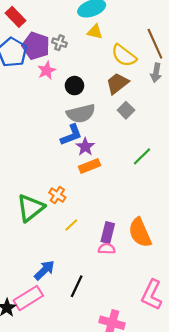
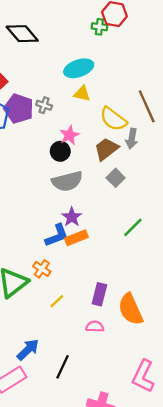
pink star: (47, 71) -> (69, 135), moved
gray arrow: (156, 73) -> (132, 139), moved
blue L-shape: (71, 135) -> (57, 235), moved
purple rectangle: (108, 233) -> (99, 294), moved

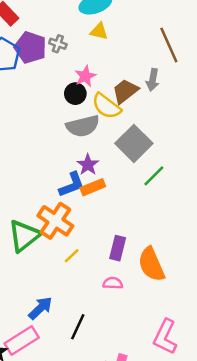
yellow semicircle: (113, 119) -> (106, 106), moved
gray square: (116, 178) -> (134, 143), moved, size x1.8
orange cross: (42, 269) -> (55, 221), size x1.8

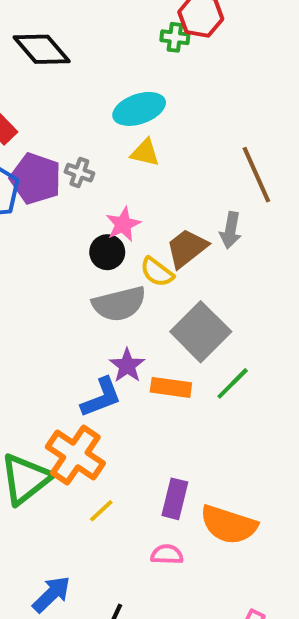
yellow semicircle: (106, 106) -> (157, 272), size x0.7
orange rectangle: (93, 187) -> (171, 387), moved, turned 30
orange semicircle: (151, 264) -> (229, 525), turned -48

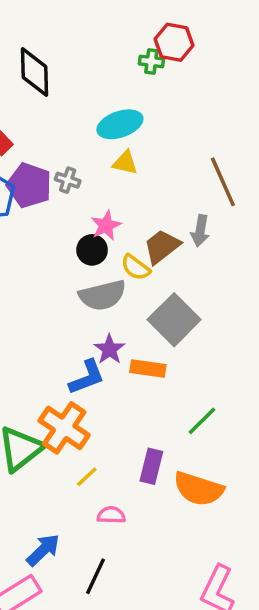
black diamond: (42, 49) -> (34, 72), turned 39
green line: (233, 383) -> (202, 421), moved
pink semicircle: (167, 555) -> (111, 515), moved

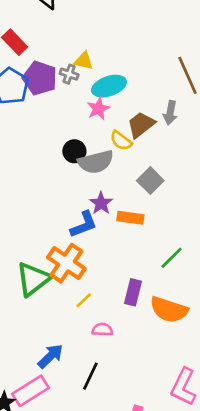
cyan ellipse: (120, 124) -> (109, 86), moved
yellow triangle: (125, 163) -> (84, 61), moved
black circle: (92, 250) -> (74, 151), moved
gray square: (174, 320) -> (150, 181), size x0.7

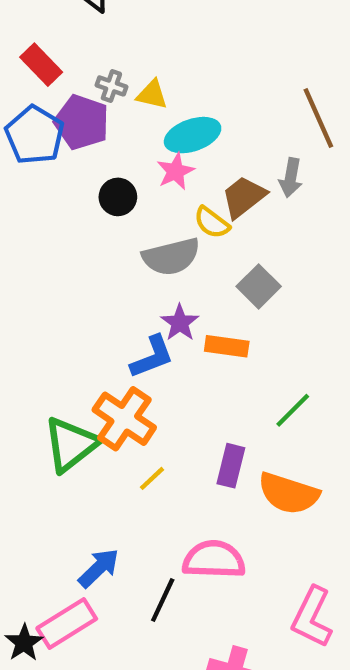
gray cross: (69, 74) -> (111, 86), moved
black circle: (74, 151) -> (118, 197), moved
pink semicircle: (102, 330) -> (214, 560), moved, size x1.8

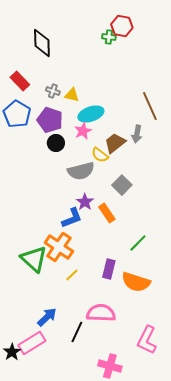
purple pentagon: (82, 122) -> (50, 120), moved
orange rectangle: (227, 346) -> (107, 213), turned 48
green triangle: (71, 444) -> (34, 259), turned -40

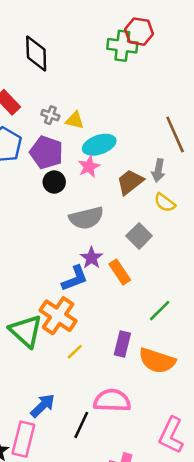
green cross: (109, 37) -> (122, 46), size x1.6
yellow semicircle: (100, 155) -> (165, 203), moved
pink rectangle: (32, 343) -> (23, 439), turned -44

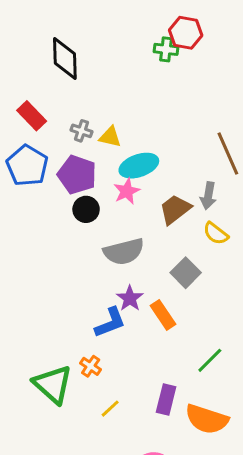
green cross: (122, 46) -> (166, 49), size x0.7
orange cross: (58, 316) -> (91, 366), size x0.5

